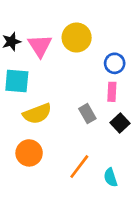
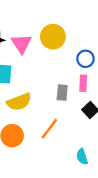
gray rectangle: (87, 114) -> (62, 93), moved, turned 35
orange line: (79, 167) -> (49, 129), moved

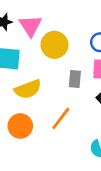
yellow circle: (53, 37) -> (55, 45), moved

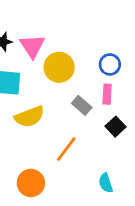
gray rectangle: (75, 79) -> (82, 105), turned -54
orange circle: (20, 126) -> (31, 183), moved

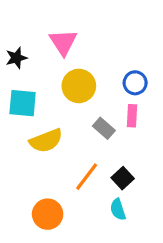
pink triangle: (32, 46) -> (63, 42), moved
black square: (116, 127) -> (123, 178), moved
cyan semicircle: (106, 183) -> (118, 209), moved

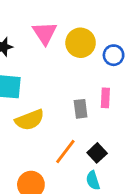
blue circle: (135, 83) -> (114, 55), moved
yellow circle: (79, 86) -> (81, 43), moved
gray rectangle: (104, 128) -> (81, 109), turned 42

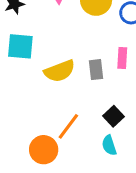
yellow semicircle: (30, 120) -> (60, 71), moved
orange line: (65, 152) -> (68, 126), moved

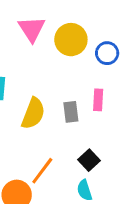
yellow semicircle: (60, 71) -> (33, 113), turned -48

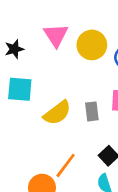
yellow semicircle: (33, 113) -> (57, 113), turned 32

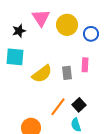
black star: (14, 49) -> (19, 31), moved
orange line: (66, 165) -> (58, 107), moved

